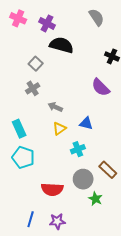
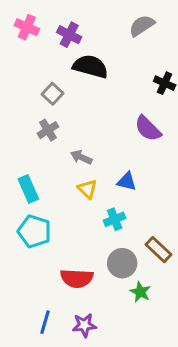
gray semicircle: (96, 17) -> (142, 26), turned -90
yellow triangle: (59, 129) -> (87, 189), turned -40

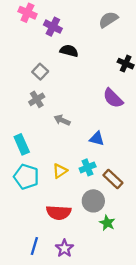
pink cross: (27, 27) -> (27, 13), moved
black semicircle: (90, 66) -> (69, 51), size x0.7
yellow triangle: (87, 189) -> (60, 171), moved, turned 42
brown rectangle: (158, 250) -> (113, 179), moved
purple star: (84, 325) -> (64, 248), turned -30

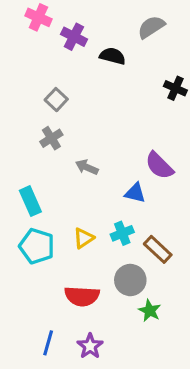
black semicircle: (69, 51) -> (113, 56), moved
purple semicircle: (113, 98) -> (159, 166), moved

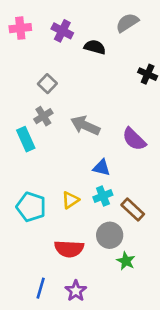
pink cross: (38, 17) -> (20, 28), moved, turned -30
gray arrow: (87, 167) -> (85, 126), moved, size x1.5
blue triangle: (135, 193) -> (102, 168), moved
cyan rectangle: (30, 201) -> (26, 139), moved

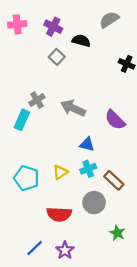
gray square: (47, 84) -> (57, 57), moved
cyan rectangle: (26, 139) -> (22, 120), turned 48
green star: (126, 261) -> (117, 233), moved
blue line: (41, 288) -> (35, 248), turned 30

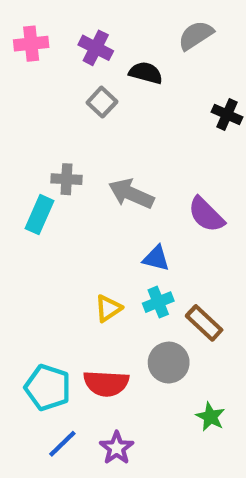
gray cross: (37, 100) -> (67, 179), turned 35
cyan pentagon: (26, 178) -> (48, 388), moved

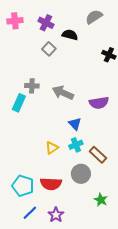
purple semicircle: (206, 215) -> (99, 103), turned -54
blue triangle: (156, 258) -> (75, 124), turned 32

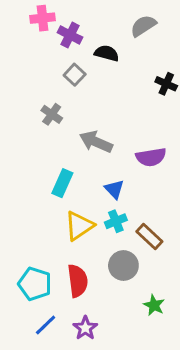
pink cross: (15, 21) -> (43, 18), moved
gray cross: (32, 86) -> (52, 114), moved, turned 32
cyan rectangle: (19, 103) -> (62, 183), moved
yellow triangle: (52, 148) -> (79, 226), size x1.5
red semicircle: (51, 184) -> (78, 281), turned -100

